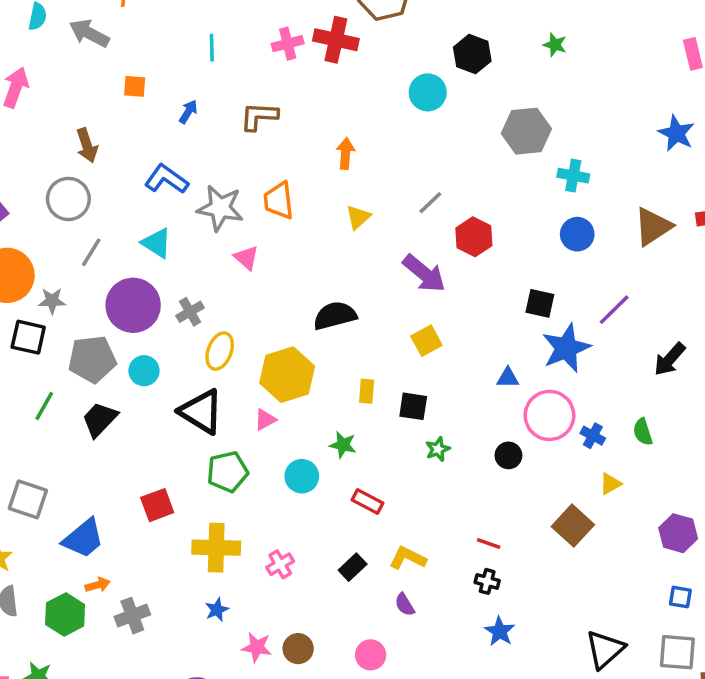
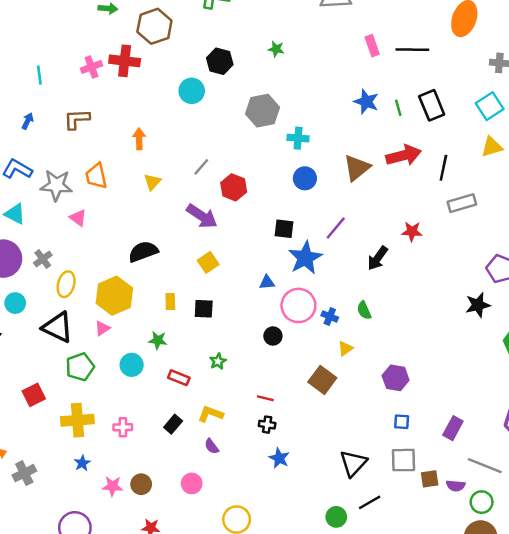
green star: (438, 449) -> (218, 361), moved
pink cross: (280, 564) -> (123, 427), turned 36

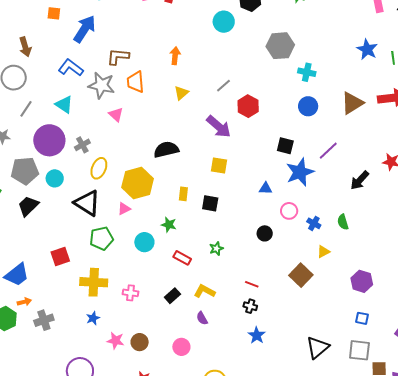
brown L-shape: (77, 119) -> (118, 57), moved
blue arrow: (28, 121) -> (85, 29), size x2.0
yellow square: (208, 262) -> (219, 166), turned 36
pink circle: (298, 305) -> (289, 211), size x0.6

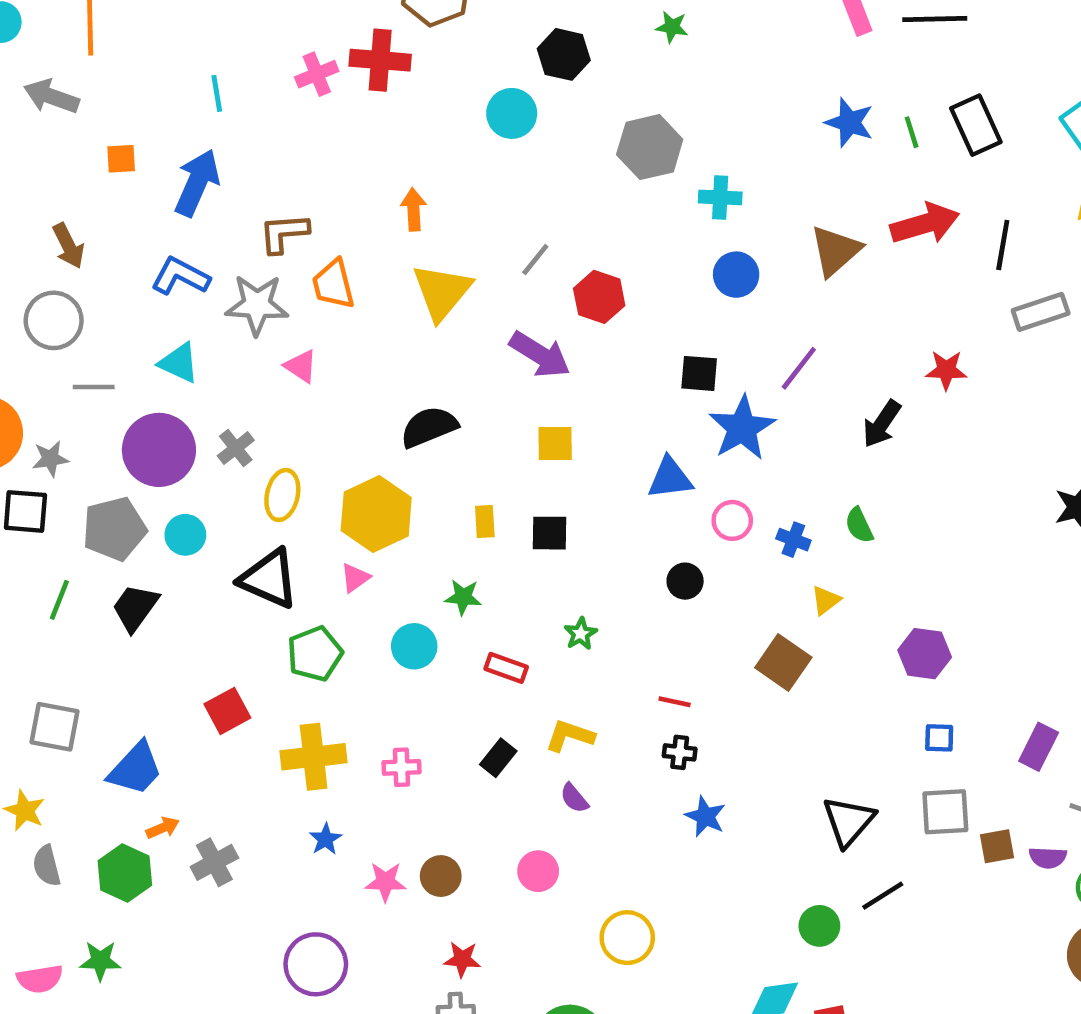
yellow triangle: (181, 93) -> (442, 292), size x1.8
gray line: (26, 109) -> (94, 387), turned 66
blue triangle: (266, 188) -> (670, 478), size x1.5

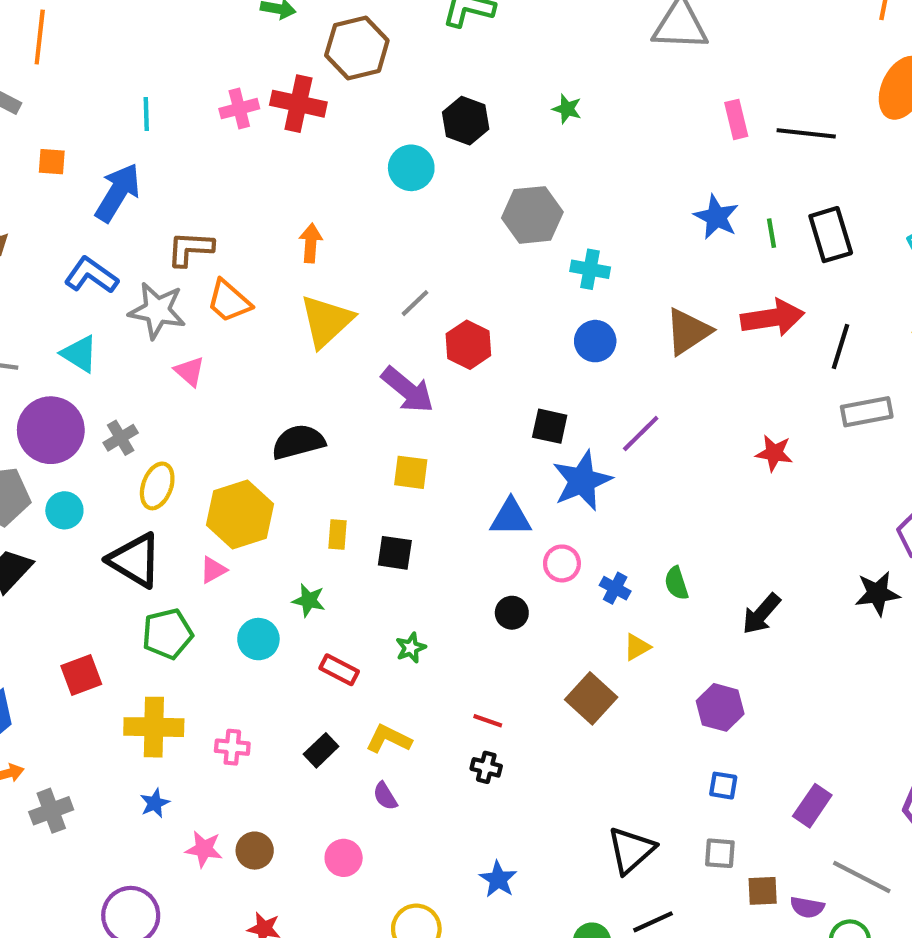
orange trapezoid: (333, 284) -> (229, 301), turned -42
black arrow: (882, 424) -> (761, 614), moved
gray square: (945, 812) -> (720, 853), size x0.7
blue star: (705, 816) -> (498, 879), moved

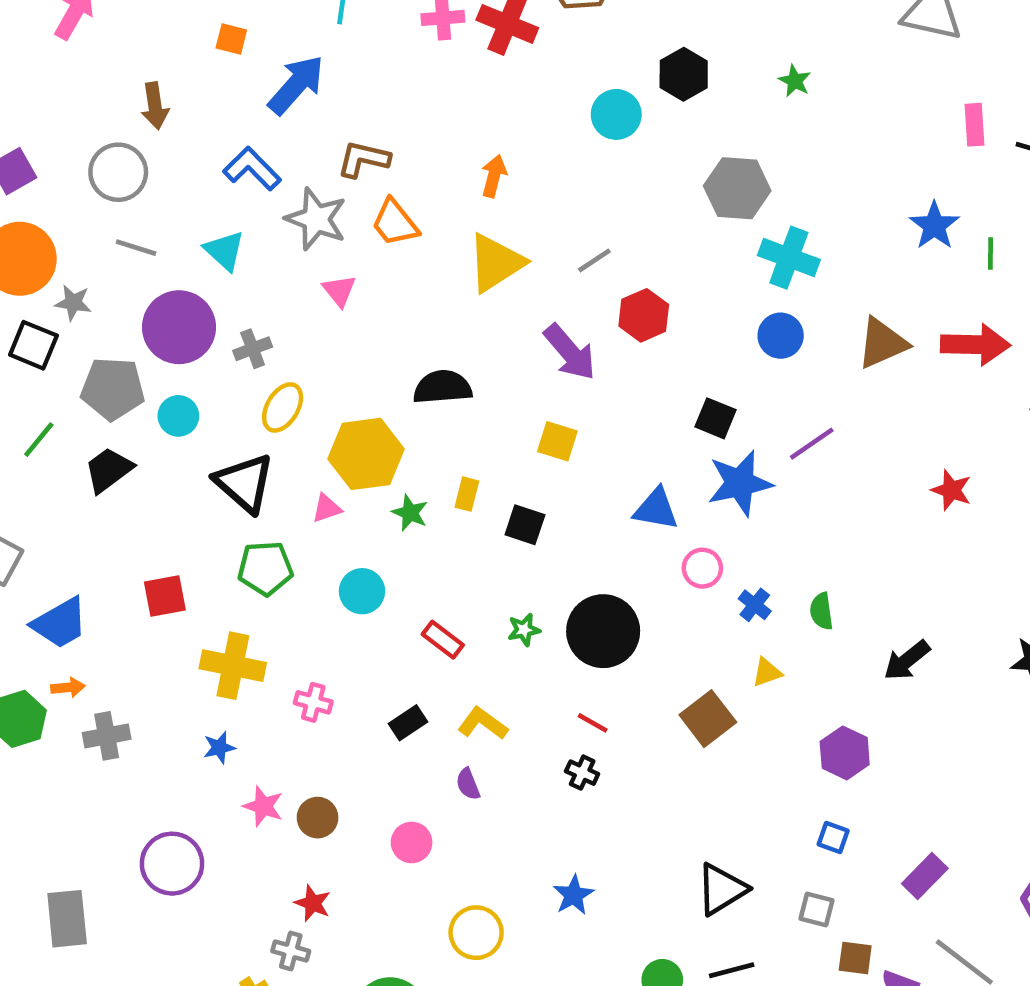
cyan cross: (590, 269) -> (789, 258), size x1.4
green star: (309, 600) -> (410, 513), moved
black circle: (512, 613) -> (603, 631), moved, size x2.0

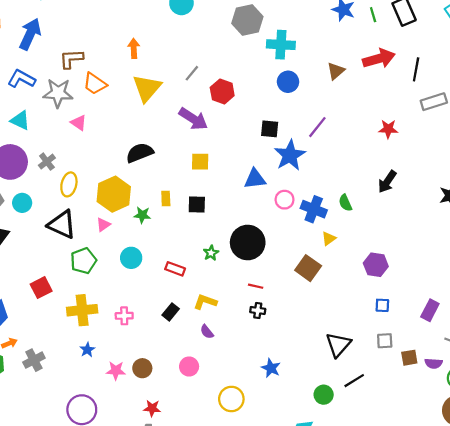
brown triangle: (882, 343) -> (336, 71), size x0.7
blue cross: (755, 605) -> (314, 209), size x1.6
black arrow: (907, 660) -> (387, 182), moved

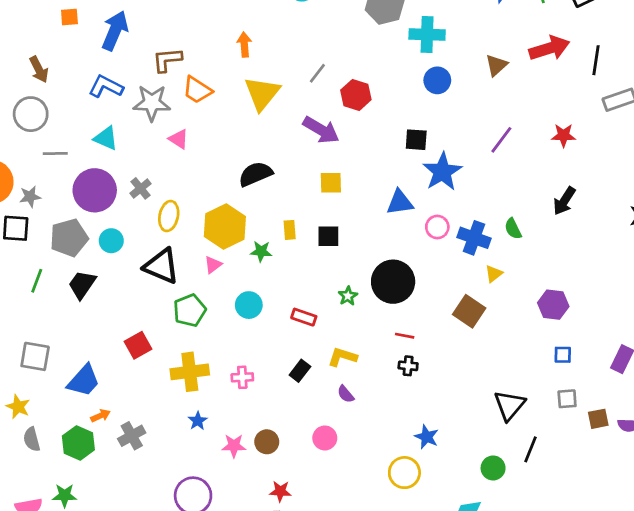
purple line: (317, 127) -> (501, 140), moved
black line: (354, 381) -> (531, 449), turned -35
yellow circle: (231, 399) -> (404, 473), moved

